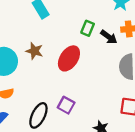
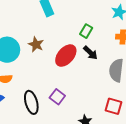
black arrow: (109, 37) -> (90, 53), moved
black ellipse: (38, 115) -> (31, 102), turned -50

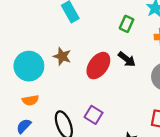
green rectangle: (86, 31) -> (127, 24), moved

